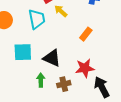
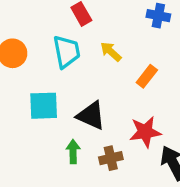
yellow arrow: (61, 11) -> (111, 52), moved

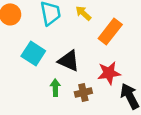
orange rectangle: (147, 76) -> (110, 32), size x1.5
cyan square: (44, 106) -> (33, 53), turned 35

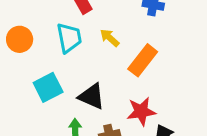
cyan square: (33, 53) -> (48, 87), turned 30

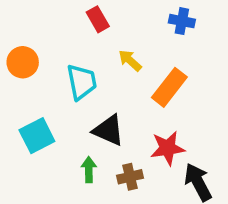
cyan trapezoid: (69, 38) -> (82, 82), moved
cyan square: (48, 87) -> (37, 136), moved

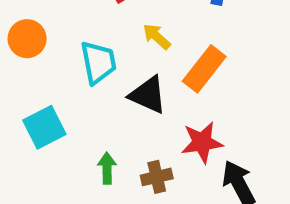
black triangle: (109, 130) -> (148, 95), moved

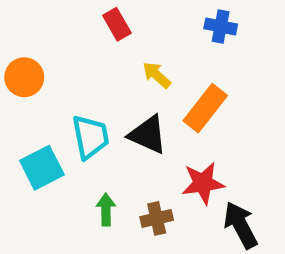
cyan trapezoid: (98, 62) -> (90, 137), moved

